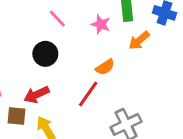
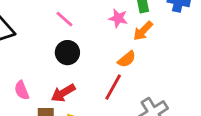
pink line: (57, 19) -> (64, 19), moved
orange arrow: (139, 40) -> (143, 31), moved

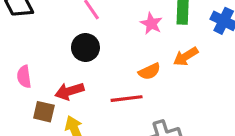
orange arrow: (143, 31) -> (186, 56), moved
red line: (113, 87) -> (127, 99), turned 40

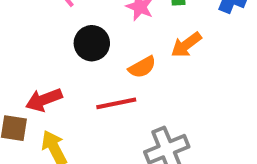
black circle: (85, 47) -> (92, 43), moved

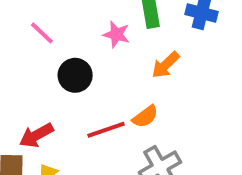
orange semicircle: (142, 67) -> (145, 117), moved

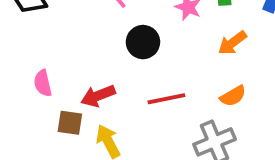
orange semicircle: (145, 117) -> (233, 96), moved

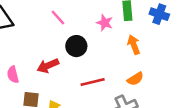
orange arrow: (232, 43) -> (134, 45), turned 108
red arrow: (98, 96) -> (48, 66), moved

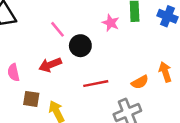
pink line: (58, 18) -> (58, 29), moved
orange arrow: (134, 45) -> (165, 72), moved

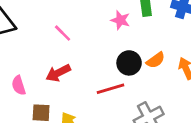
black circle: (80, 46) -> (129, 63), moved
orange semicircle: (140, 82) -> (156, 60), moved

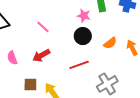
black circle: (129, 63) -> (83, 36), moved
pink semicircle: (19, 85) -> (12, 58), moved

